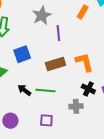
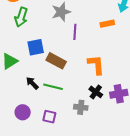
orange rectangle: (83, 12) -> (107, 24), moved, turned 40
brown rectangle: (55, 64) -> (56, 61), moved, turned 36
purple circle: (10, 121) -> (23, 112), moved

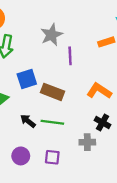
orange L-shape: (96, 65) -> (99, 91), turned -45

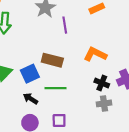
blue square: (27, 79) -> (30, 74), moved
black arrow: (28, 121) -> (30, 99), moved
gray cross: (87, 142) -> (104, 103), moved

